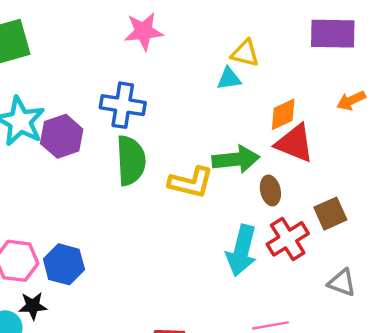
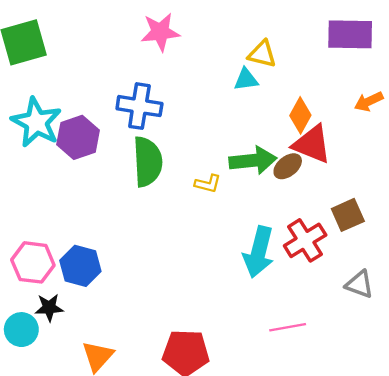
orange diamond: (283, 114) -> (300, 115), turned -36
yellow L-shape: (191, 182) -> (208, 184), size x0.6
brown ellipse: (270, 190) -> (288, 166), moved, turned 64

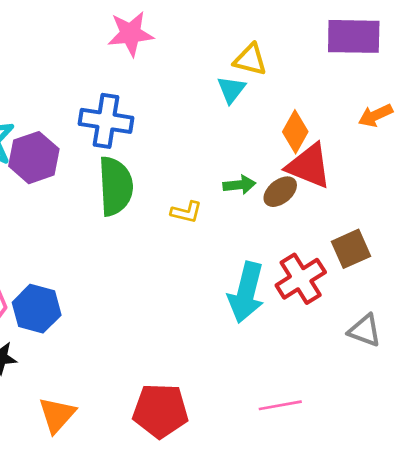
cyan triangle: (246, 79) -> (231, 90), turned -44
green arrow: (253, 160) -> (239, 185), size x0.6
pink line: (288, 327) -> (280, 405), moved

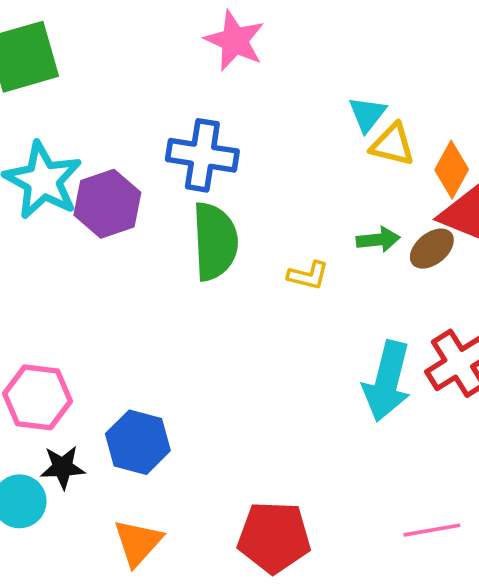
pink star: (130, 34) -> (235, 41), turned 30
yellow triangle: (250, 60) -> (392, 145), moved
blue hexagon: (37, 309) -> (138, 442), moved

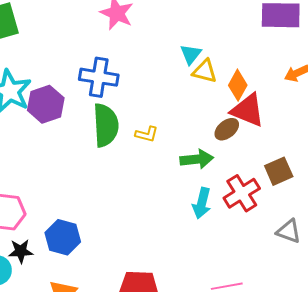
green arrow: (378, 240) -> (197, 159), moved, size x1.4
yellow L-shape: (308, 275) -> (147, 134), moved
cyan arrow: (387, 381) -> (202, 203), size x0.7

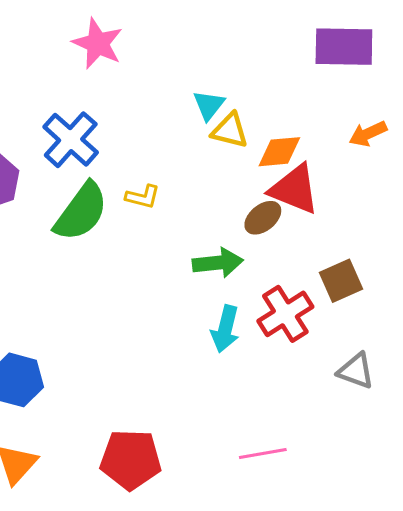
blue cross: (99, 77) -> (71, 140), turned 33
orange diamond: (238, 85) -> (279, 152), turned 56
green semicircle: (106, 125) -> (81, 212), turned 39
yellow L-shape: (147, 134) -> (143, 197), moved

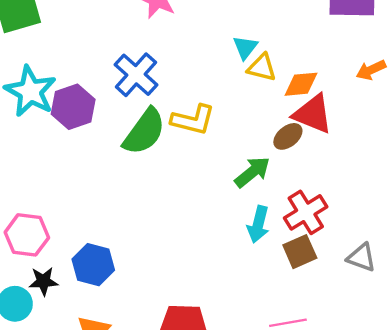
yellow L-shape: (143, 197) -> (193, 120), size x1.6
green arrow: (218, 263) -> (252, 172), turned -33
brown square: (341, 281) -> (300, 252), moved

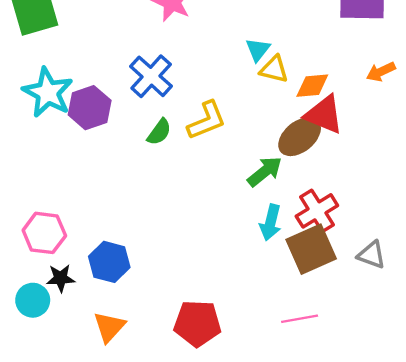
yellow L-shape: (193, 120) -> (207, 120), turned -36
green semicircle: (144, 132) -> (159, 132), size x0.6
brown ellipse: (288, 136) -> (300, 137), size x1.5
brown square: (300, 252) -> (311, 249), size x1.5

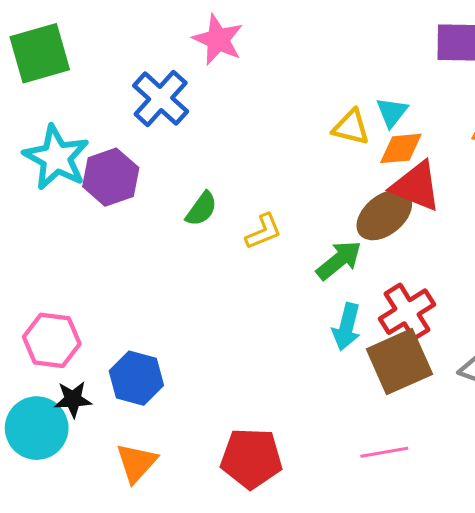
cyan triangle: (258, 50) -> (392, 112), moved
blue cross: (151, 76) -> (161, 99), moved
yellow L-shape: (207, 120) -> (263, 232), moved, size x0.7
cyan circle: (33, 300) -> (37, 428), size x1.4

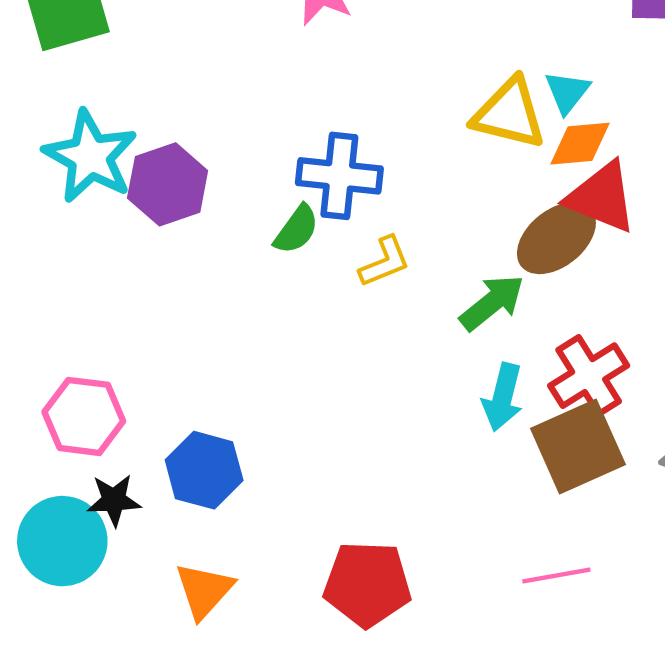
blue cross: (161, 99) -> (339, 176), moved, turned -36
yellow triangle: (351, 127) -> (509, 114), size x1.4

